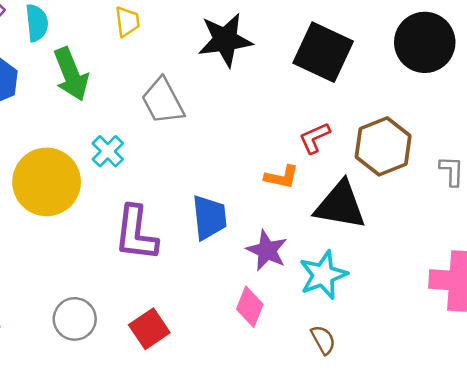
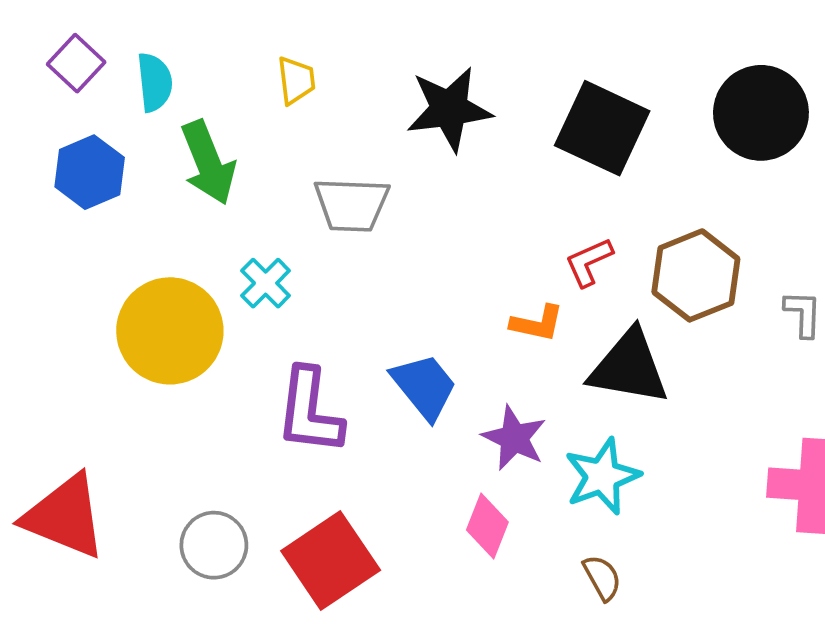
gray trapezoid: (163, 101) -> (352, 205), turned -60
blue trapezoid: (209, 217) -> (424, 386), turned -33
red square: (149, 329) -> (331, 560), size x1.5

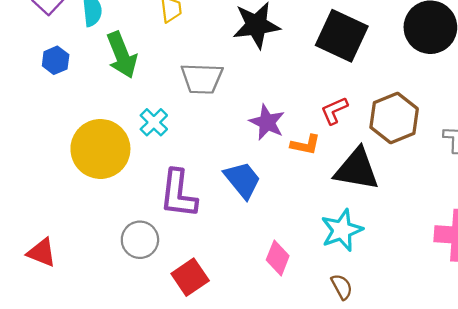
blue hexagon: (90, 172) -> (56, 60), size x0.7
purple star: (514, 438) -> (267, 122), moved
red triangle: (65, 516) -> (42, 253), size x0.6
gray circle: (214, 545) -> (140, 240), moved
red square: (331, 560) -> (190, 277), size x0.7

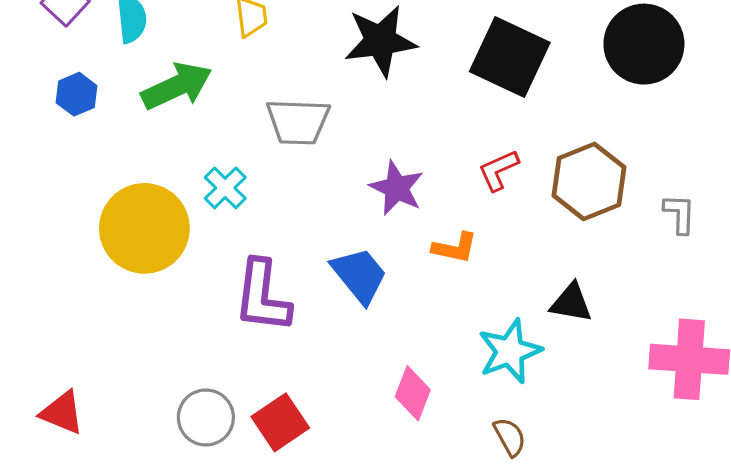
green arrow: (122, 55) -> (177, 86), turned -93
orange L-shape: (305, 145) -> (455, 248), moved
black triangle: (357, 169) -> (571, 303), moved, size x0.6
gray circle: (140, 240) -> (206, 418), moved
red triangle: (42, 253) -> (62, 413), moved

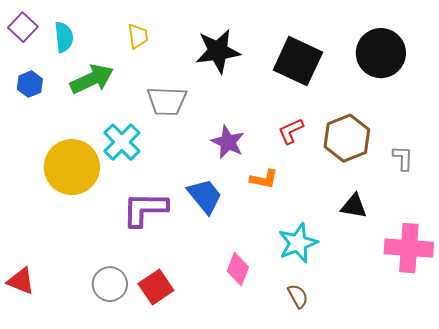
cyan cross: (225, 188) -> (122, 142), size x1.4
purple L-shape: (262, 296) -> (145, 209), turned 84
black triangle: (571, 303) -> (354, 206), moved

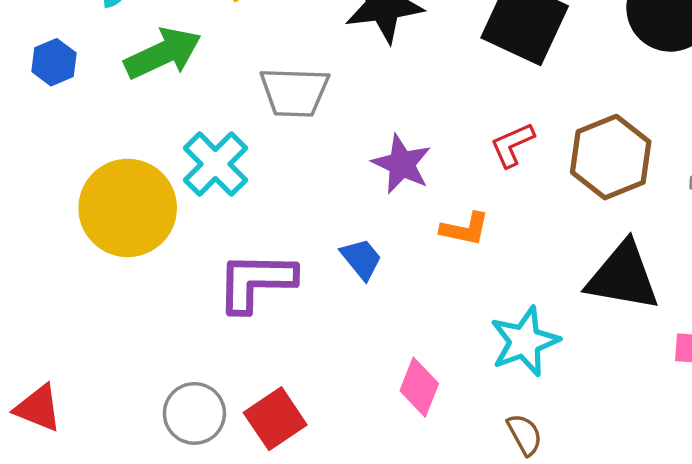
blue trapezoid: (205, 196) -> (361, 259), size x0.7
black triangle: (354, 206) -> (623, 276), size x1.6

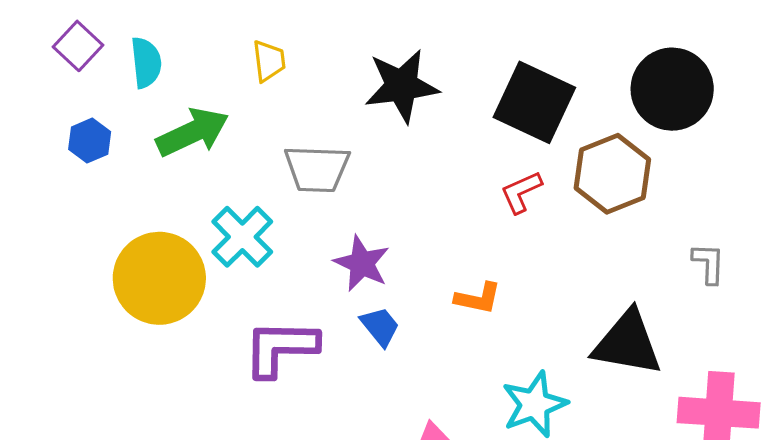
red L-shape: (512, 145) -> (521, 192), moved
brown hexagon: (611, 157) -> (612, 174), moved
purple star: (402, 164) -> (362, 263), moved

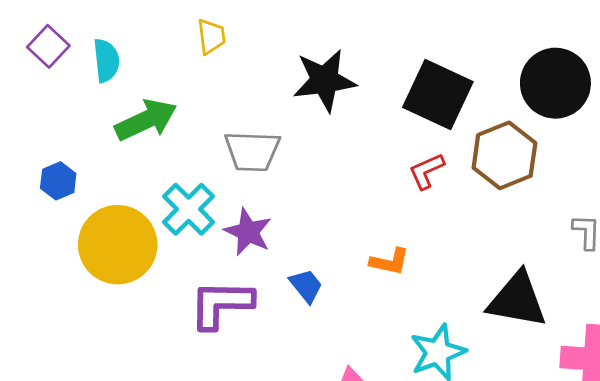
yellow trapezoid: (269, 61) -> (211, 36), moved
blue hexagon: (90, 141) -> (58, 181), moved
purple star: (362, 263) -> (248, 232), moved

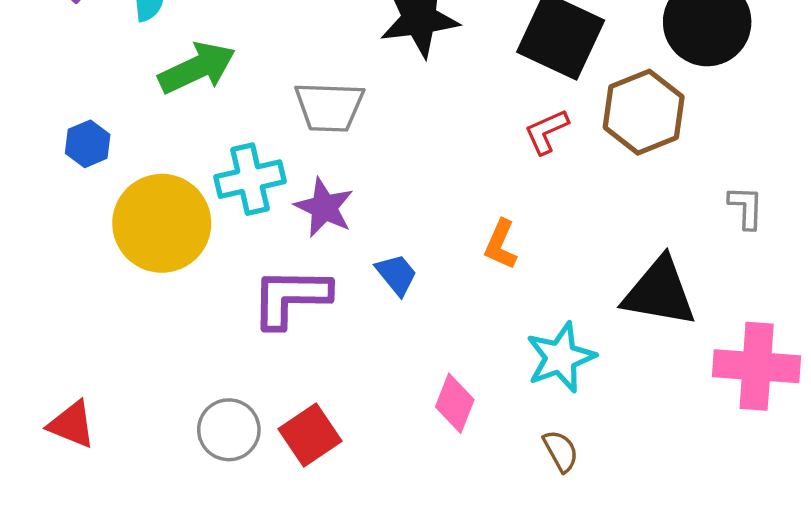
cyan cross: (189, 209) -> (250, 179), turned 32
orange L-shape: (390, 262) -> (501, 244), turned 102

